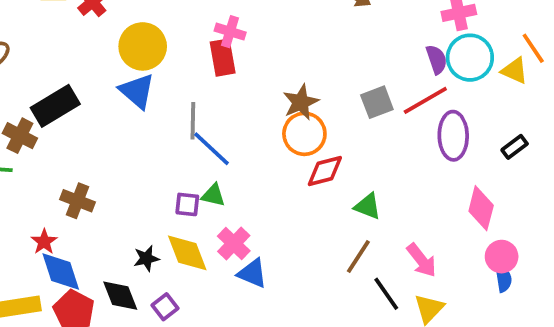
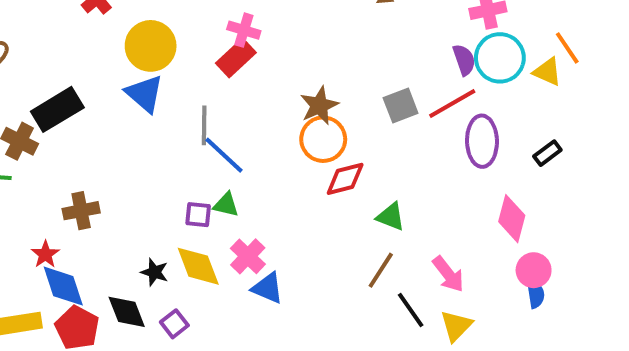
red rectangle: (223, 58) -> (236, 58), turned 57
brown cross: (78, 201) -> (81, 211), turned -32
black star: (146, 258) -> (155, 272), turned 30

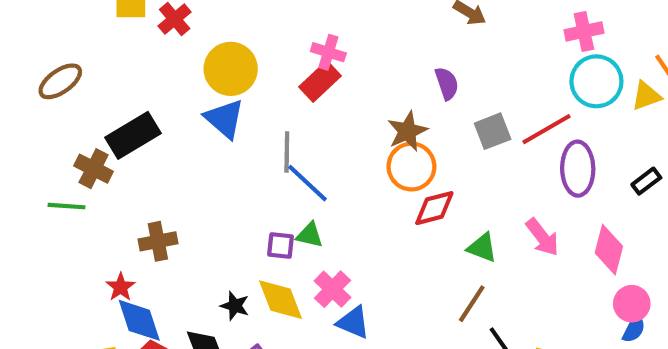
purple semicircle: (464, 60) -> (447, 83), moved
yellow triangle: (547, 72) -> (646, 96), turned -44
pink arrow: (448, 274) -> (542, 237), moved
blue semicircle: (536, 294) -> (634, 329), turned 36

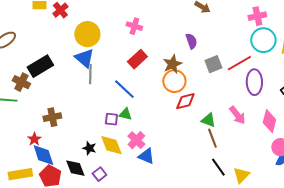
red rectangle: (320, 81) -> (137, 59), moved
gray line: (287, 152) -> (90, 74), moved
brown line: (472, 304) -> (212, 138), moved, turned -54

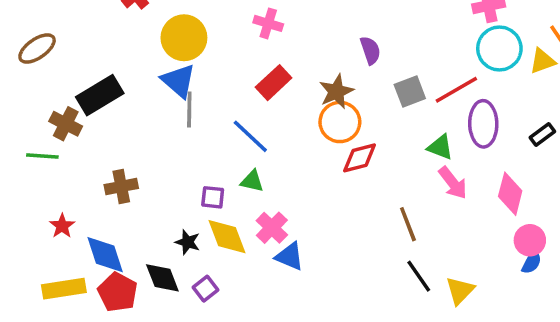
purple square: (111, 119) -> (213, 197), moved
green triangle: (208, 120) -> (440, 147), moved
red star: (34, 139) -> (62, 226), moved

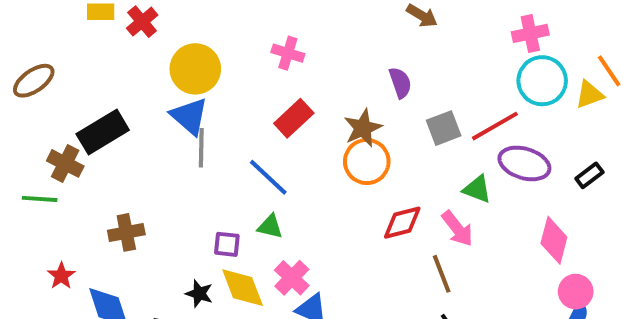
purple ellipse: (483, 124) -> (524, 163), turned -72
red diamond: (360, 158) -> (402, 223), moved
pink arrow: (453, 183) -> (457, 229), moved

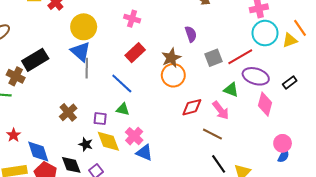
brown cross: (126, 232) -> (68, 112), moved, turned -30
pink diamond: (554, 240) -> (265, 104), moved
brown line: (442, 274) -> (212, 134), turned -42

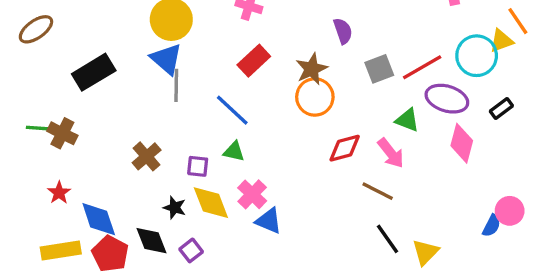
cyan circle: (265, 33) -> (477, 56), moved
brown cross: (16, 76) -> (62, 133), moved
pink circle: (283, 143) -> (510, 211), moved

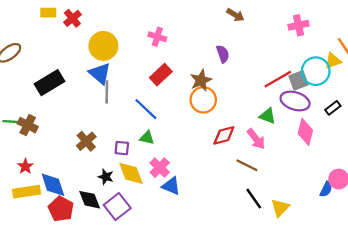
gray square: (379, 69) -> (298, 80), moved
yellow rectangle: (61, 250) -> (27, 192), moved
purple square: (191, 250) -> (117, 207), size x1.6

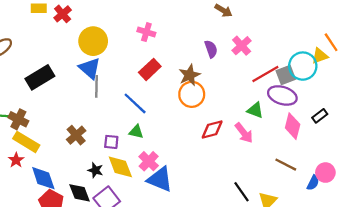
pink cross: (298, 25) -> (242, 46), moved, turned -30
black rectangle: (333, 108) -> (320, 116), moved
brown line: (247, 165) -> (286, 165), moved
blue triangle: (171, 186) -> (160, 179), size x1.4
yellow rectangle: (27, 192) -> (26, 142), moved, turned 40

